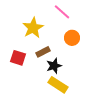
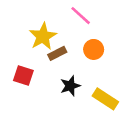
brown rectangle: (43, 52) -> (57, 53), moved
yellow rectangle: (58, 85) -> (105, 99), moved

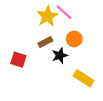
yellow star: (43, 36) -> (47, 16), moved
black star: (70, 86) -> (60, 55), moved

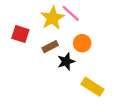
red square: (18, 60) -> (20, 34), moved

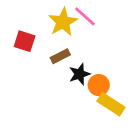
orange circle: (82, 43) -> (99, 85), moved

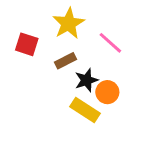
pink line: (85, 16) -> (110, 43), moved
yellow rectangle: (111, 104) -> (85, 110), moved

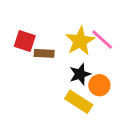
yellow star: (69, 23) -> (80, 41), moved
brown rectangle: (66, 61) -> (44, 53), moved, turned 30

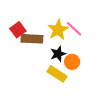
red square: (25, 41) -> (18, 30), turned 35
brown rectangle: (44, 53) -> (32, 39), size x1.5

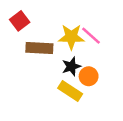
red square: (18, 30) -> (20, 21), moved
yellow star: (58, 30) -> (71, 37), turned 30

